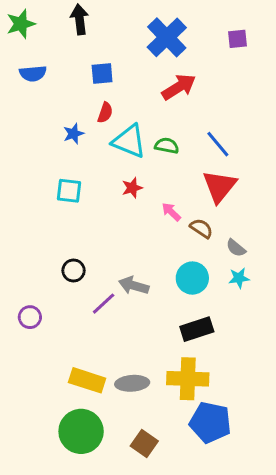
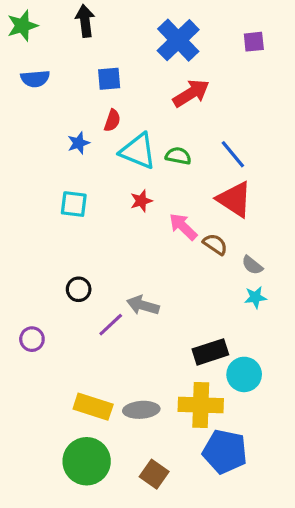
red triangle: (219, 186) -> (234, 199), turned -36
pink arrow: (171, 212) -> (183, 227), size x1.4
cyan circle: (192, 278) -> (244, 374), moved

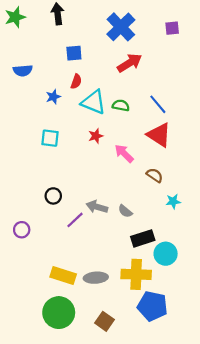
blue semicircle: (35, 79) -> (23, 71), moved
brown semicircle: (215, 244) -> (155, 175), moved
gray semicircle: (252, 265) -> (125, 211), moved

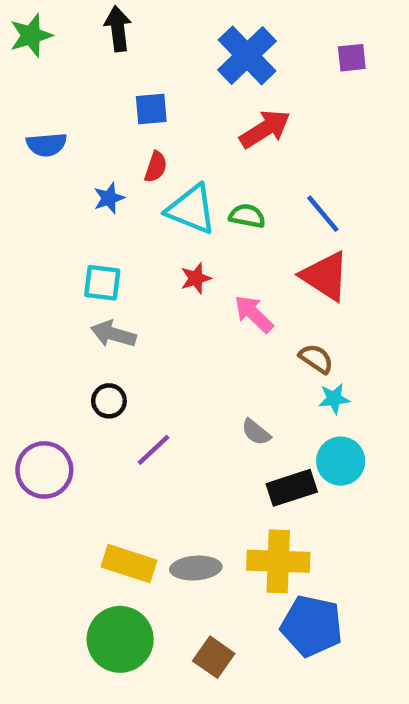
cyan star: (173, 201) -> (334, 399), moved
gray arrow: (97, 207) -> (113, 334), moved
purple circle: (22, 230) -> (44, 470), size x1.6
cyan circle: (166, 254) -> (341, 461), moved

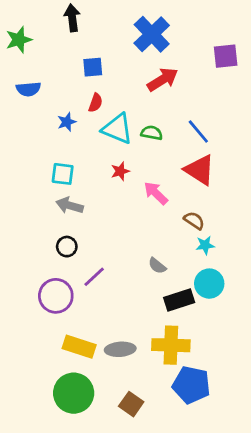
green star: (31, 35) -> (19, 40), moved
purple square: (352, 58) -> (226, 56), moved, size x1.4
purple circle: (44, 470) -> (56, 296), moved

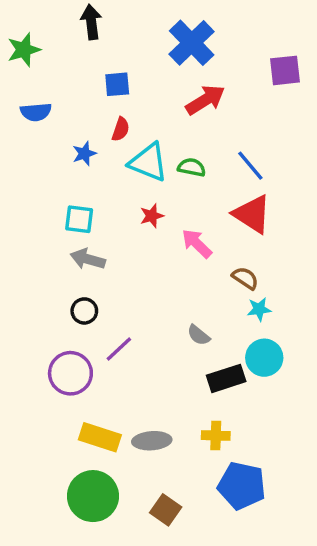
yellow cross: (171, 345) -> (216, 436), size x0.6

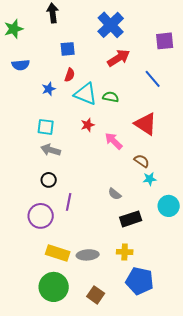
blue line: (250, 166) -> (153, 79), moved
purple line: (119, 349) -> (69, 202), turned -36
cyan circle: (264, 358) -> (169, 206), moved

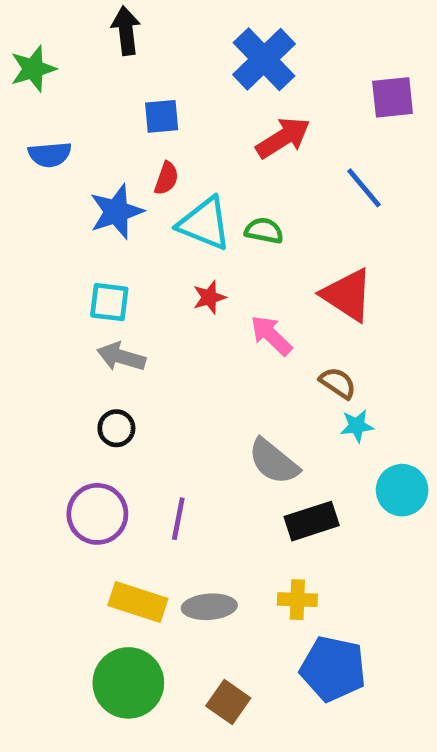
blue star: (49, 89) -> (116, 212), size x1.6
gray semicircle: (115, 194) -> (274, 462), size x1.6
purple line: (69, 202) -> (178, 519), moved

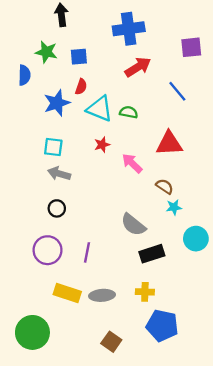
blue cross: (264, 59) -> (129, 29), turned 36
green star: (33, 69) -> (46, 52), moved, turned 30
blue semicircle: (50, 154) -> (24, 75), turned -84
red triangle: (347, 295) -> (169, 144), turned -36
green circle: (128, 683) -> (32, 332), moved

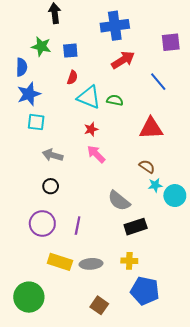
blue star: (57, 103) -> (29, 94), moved
cyan square: (53, 147) -> (36, 122), moved
pink arrow: (132, 163) -> (96, 154), moved
cyan circle: (196, 239) -> (175, 196), moved

